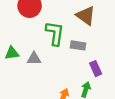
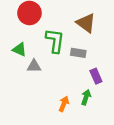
green triangle: (12, 53) -> (20, 50), moved, turned 32

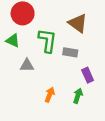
green triangle: (20, 50) -> (13, 40), moved
orange arrow: (64, 104) -> (50, 95), moved

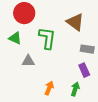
gray rectangle: (70, 52) -> (87, 49), moved

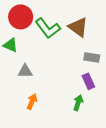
green L-shape: (47, 38) -> (48, 28), moved, turned 135
orange arrow: (49, 88) -> (32, 102), moved

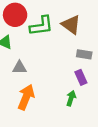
green L-shape: (48, 28) -> (41, 26), turned -60
orange arrow: (32, 102) -> (26, 97), size x1.6

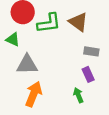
gray triangle: (19, 68) -> (27, 65), size x1.5
green arrow: (71, 98) -> (78, 95), turned -40

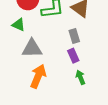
gray rectangle: (91, 51) -> (74, 36), moved, turned 64
purple rectangle: (88, 74) -> (73, 56), moved

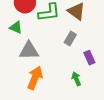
gray rectangle: (74, 36) -> (70, 39), turned 48
purple rectangle: (73, 56) -> (89, 58), moved

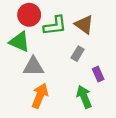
green triangle: (16, 27) -> (19, 42), size x1.5
green arrow: (76, 79) -> (84, 97), size x1.5

